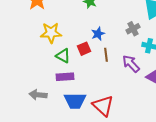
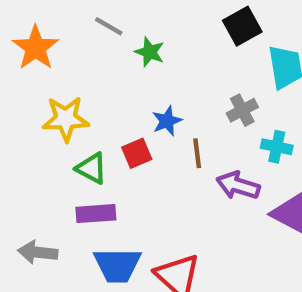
brown line: (106, 55) -> (197, 153), moved
purple arrow: (131, 64) -> (238, 186), turned -30

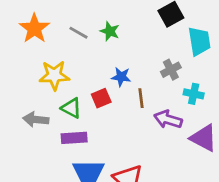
gray line: (109, 26) -> (78, 33), moved
blue star: (167, 121) -> (121, 77), turned 30
gray arrow: (38, 252) -> (36, 119), moved

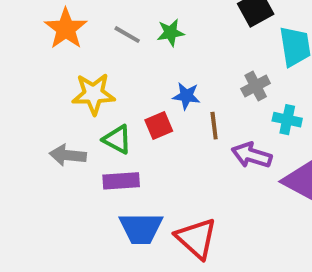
green star: (110, 31) -> (171, 33), turned -30

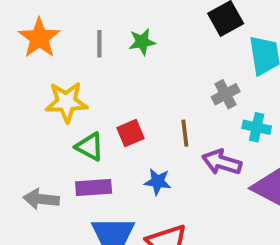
gray line: (127, 35) -> (99, 44), turned 60
blue star: (186, 96) -> (158, 182), moved
gray arrow: (68, 155) -> (41, 199), moved

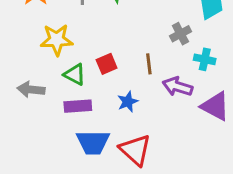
blue star: (158, 182) -> (128, 102), turned -30
gray arrow: (41, 199) -> (31, 90), moved

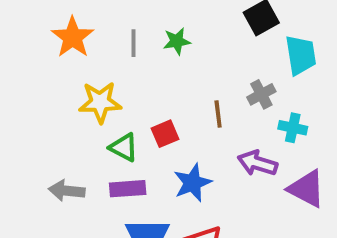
brown line: (149, 64) -> (218, 114), moved
gray arrow: (31, 90) -> (67, 191), moved
blue star: (128, 102) -> (193, 183), size x1.4

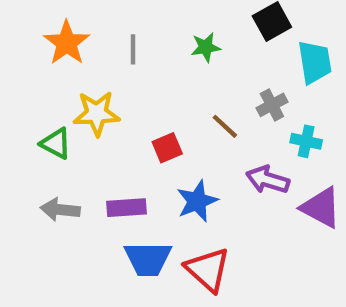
green star: (177, 41) -> (206, 47), moved
brown line: (218, 114) -> (225, 126), turned -40
green triangle: (124, 147) -> (56, 143), moved

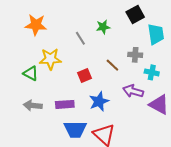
orange star: (67, 43) -> (36, 25), turned -30
gray line: (133, 49) -> (80, 38), moved, turned -32
gray cross: (272, 105) -> (135, 55), turned 32

